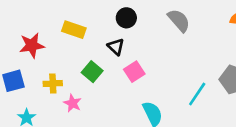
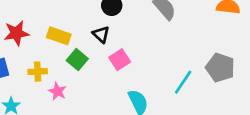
yellow rectangle: (74, 30) -> (59, 36), moved

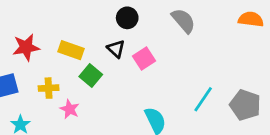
pink square: (120, 60) -> (144, 59), moved
gray pentagon: (220, 68) -> (245, 105), moved

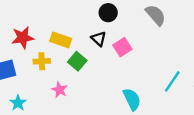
yellow cross: (49, 88) -> (42, 61), moved

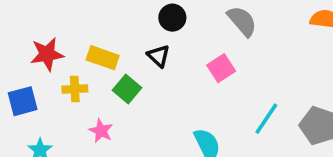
pink square: (122, 47) -> (221, 68), moved

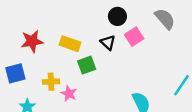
pink square: (221, 68) -> (134, 37), moved
yellow cross: (75, 89) -> (51, 82), moved
green square: (127, 89) -> (87, 65), turned 30

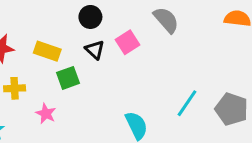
black circle: (117, 16) -> (90, 17), moved
yellow cross: (51, 82) -> (15, 88), moved

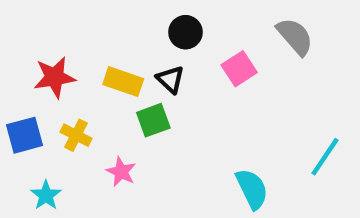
black triangle: (95, 50) -> (170, 79), moved
yellow cross: (15, 88) -> (76, 135), turned 30

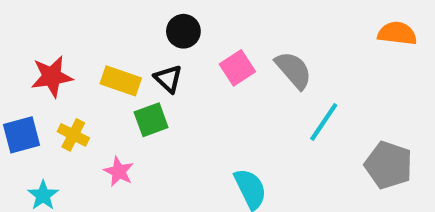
gray semicircle: (295, 36) -> (294, 70), moved
cyan line: (325, 157) -> (324, 122), moved

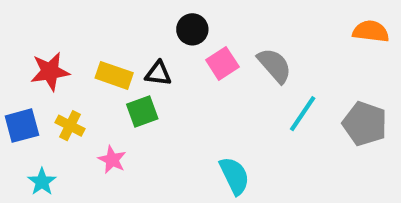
black circle: (183, 31) -> (192, 29), moved
black triangle: (168, 79) -> (158, 73), turned -36
gray pentagon: (389, 165) -> (365, 124), moved

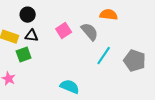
black circle: (192, 29) -> (28, 15), moved
orange semicircle: (371, 31) -> (109, 15), moved
cyan semicircle: (234, 176) -> (70, 87), turned -42

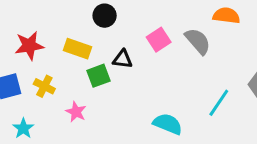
black triangle: (32, 36) -> (123, 59), moved
cyan line: (104, 56) -> (219, 103), moved

